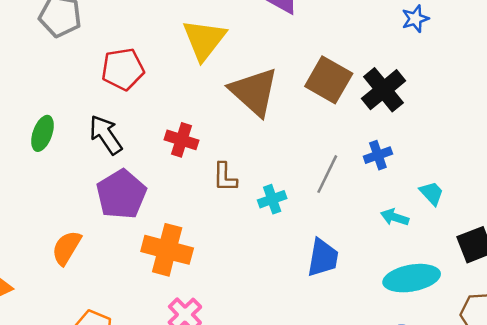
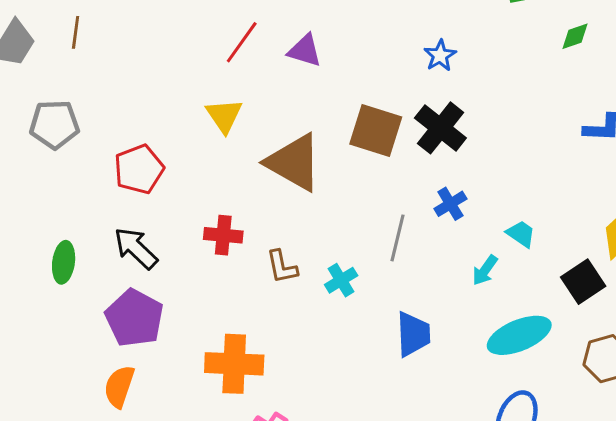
blue star: (415, 19) -> (440, 55), moved
yellow triangle: (204, 40) -> (224, 116), size x0.7
purple pentagon: (121, 194) -> (134, 318), moved
cyan arrow: (395, 217) -> (485, 270), turned -60

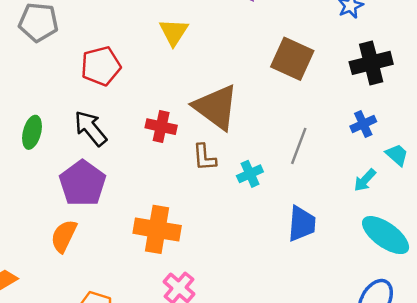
black cross: (440, 128) -> (371, 63), moved, turned 30
brown triangle: (294, 162) -> (216, 107), moved
blue cross: (450, 204) -> (363, 124), moved
cyan ellipse: (519, 335) -> (386, 235), turned 51

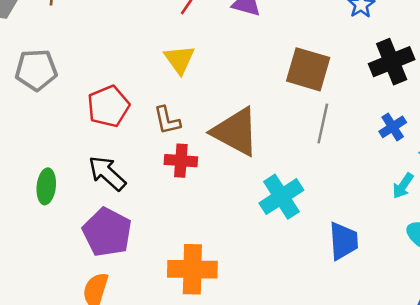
gray line: (299, 146) -> (323, 124), moved
brown L-shape: (204, 157) -> (167, 120), moved
cyan cross: (250, 174) -> (281, 197), size x1.6

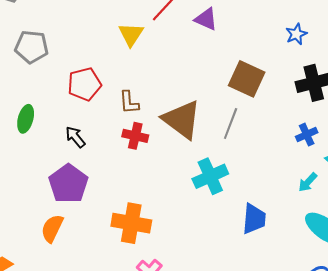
yellow triangle: (180, 59) -> (131, 34), moved
gray line: (323, 124) -> (231, 124), moved
black arrow: (107, 173) -> (75, 137), size x0.7
green ellipse: (46, 186) -> (26, 119), moved

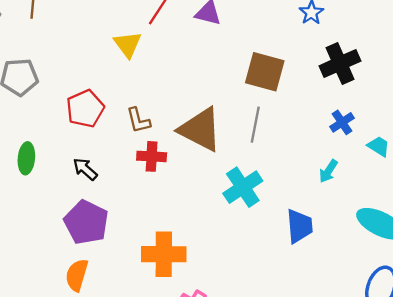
cyan arrow: (308, 182) -> (328, 171), moved

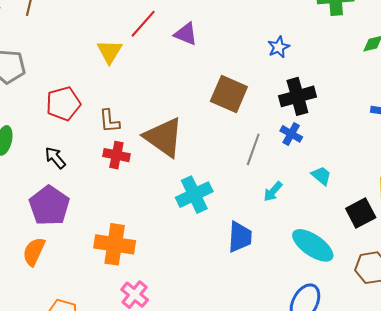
blue cross: (342, 122) -> (291, 134), moved, turned -35
gray line: (255, 125) -> (253, 149), moved

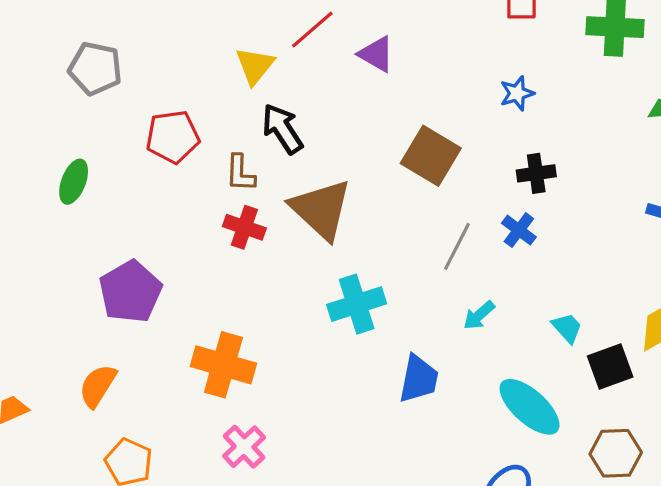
black cross: (297, 96) -> (536, 173), size x0.7
black arrow: (55, 158) -> (282, 129), moved, size x1.4
cyan trapezoid: (321, 176) -> (567, 328), moved
orange semicircle: (34, 252) -> (98, 386), moved

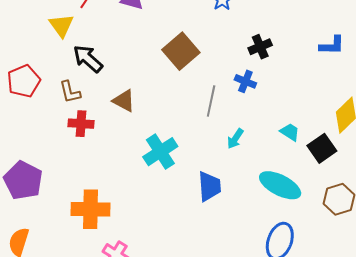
brown square: (431, 156) -> (181, 51), turned 33
black cross: (536, 173) -> (260, 47), moved
brown triangle: (321, 209) -> (124, 101), size x0.6

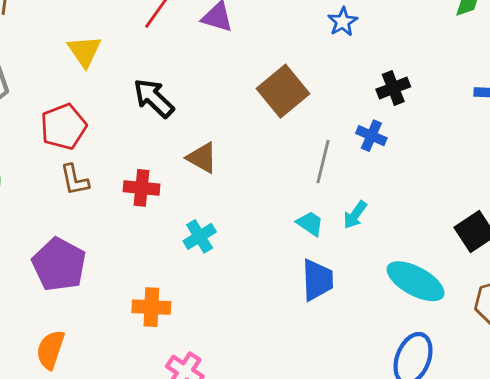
yellow triangle: (61, 25) -> (84, 51), moved
brown L-shape: (70, 92) -> (75, 180), moved
cyan trapezoid: (290, 132) -> (310, 223), moved
cyan cross: (160, 152) -> (200, 236), moved, size x0.7
orange cross: (90, 209) -> (151, 307), size x0.7

